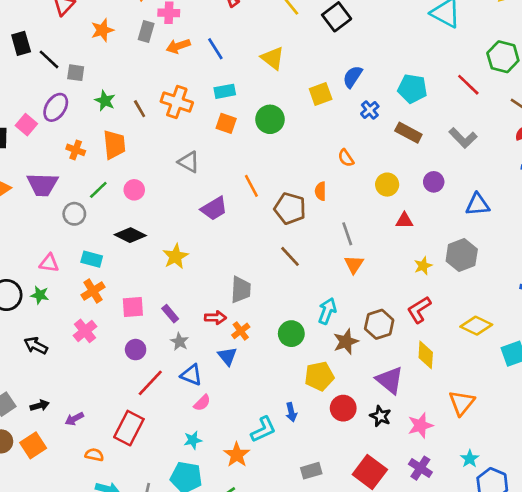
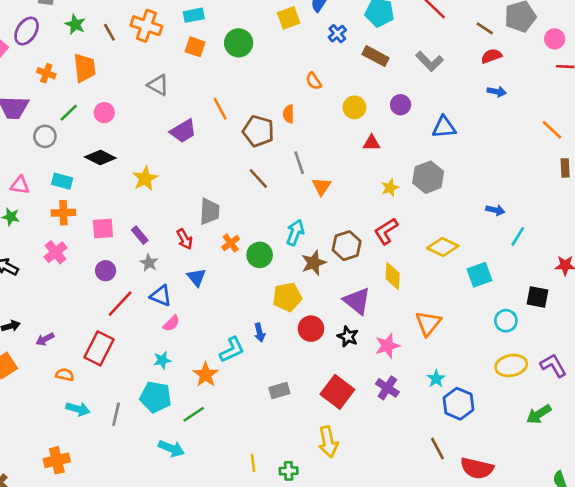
gray line: (347, 234) -> (299, 163), moved
orange cross: (93, 291) -> (63, 213), turned 30
red arrow: (215, 318) -> (185, 239), turned 60
orange cross: (241, 331) -> (231, 243), moved

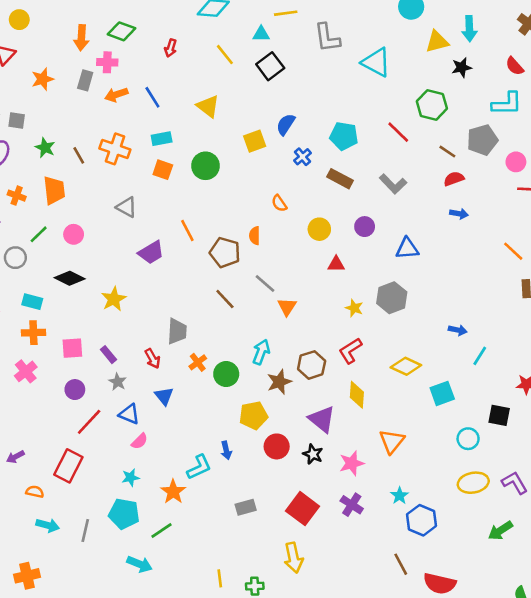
gray line: (299, 163) -> (265, 283), turned -30
yellow star: (390, 188) -> (354, 308), turned -30

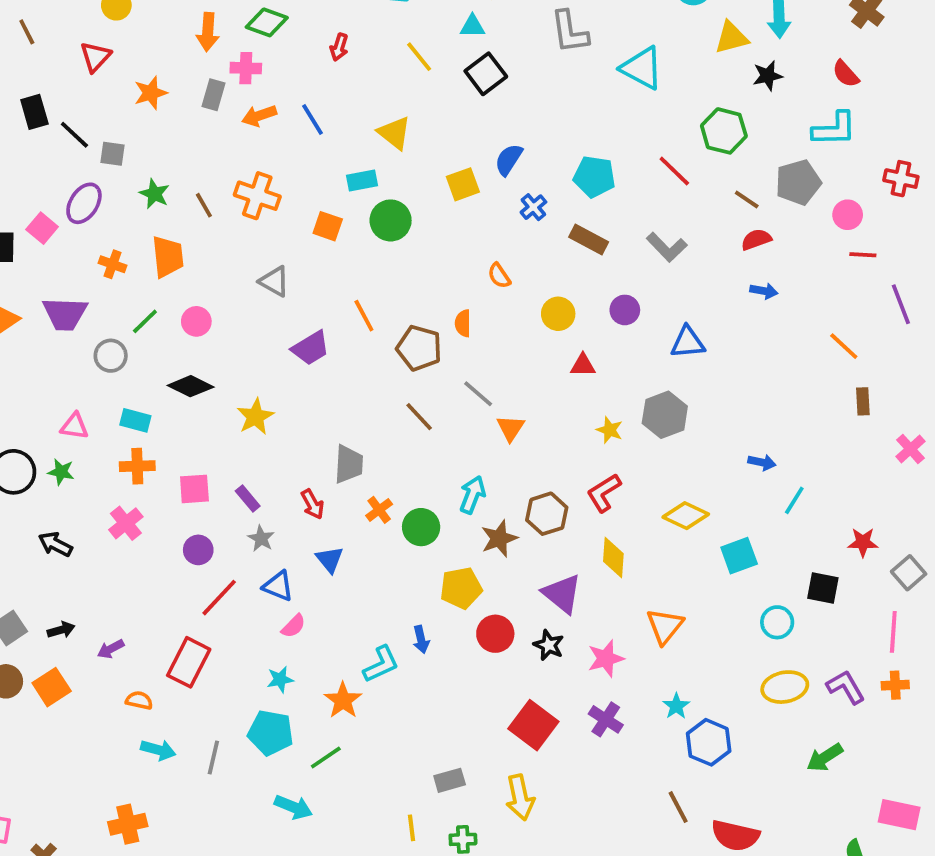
cyan rectangle: (162, 139) -> (362, 180), moved
gray rectangle: (246, 507) -> (450, 780), moved

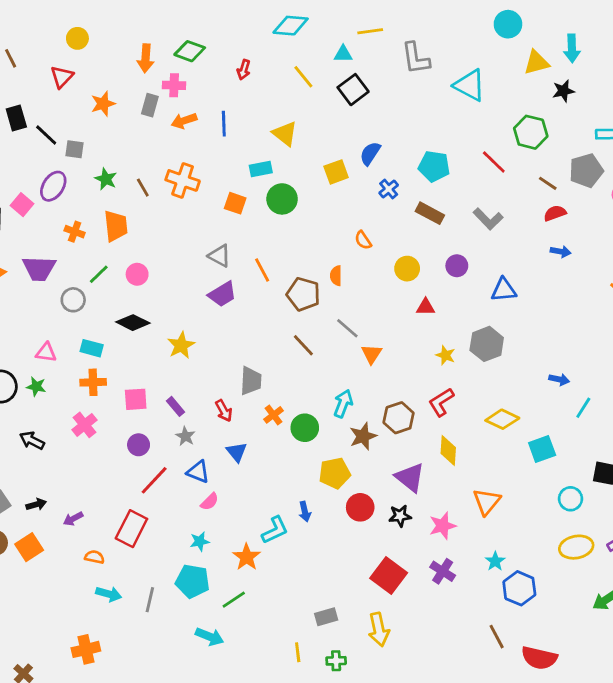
blue line: (312, 120) -> (224, 124), turned 30
gray triangle: (274, 281) -> (220, 256), moved
black star: (549, 645) -> (400, 516), turned -30

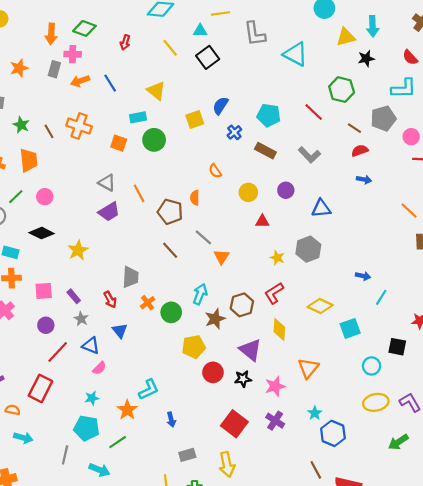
blue line: (224, 124) -> (110, 83), turned -30
blue arrow: (305, 512) -> (171, 420), moved
gray line: (150, 600) -> (65, 455), moved

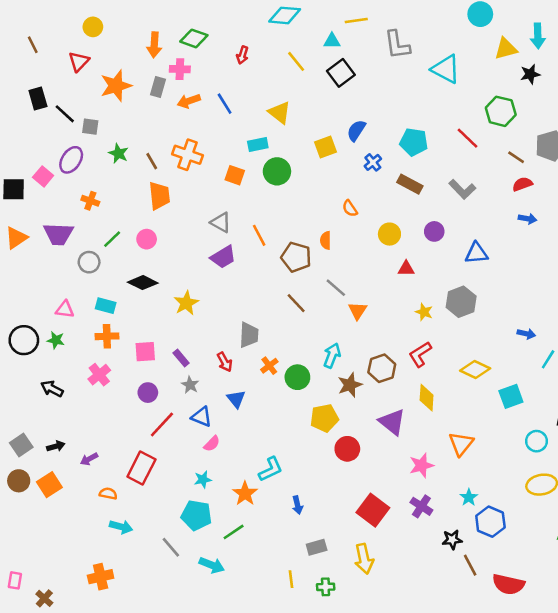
orange star: (19, 68) -> (116, 86), size x1.4
orange trapezoid: (29, 160) -> (159, 196), moved
black star: (243, 379) -> (452, 540), moved
gray line: (65, 455) -> (171, 547), turned -54

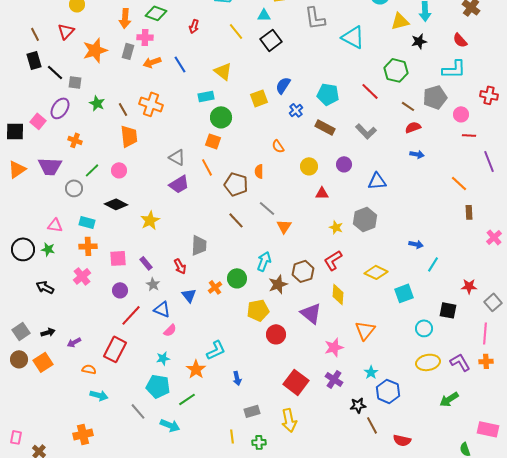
brown line: (33, 45) -> (35, 34), moved
orange square: (235, 175) -> (213, 141), moved
orange cross: (269, 366) -> (215, 287), moved
red semicircle: (508, 584) -> (402, 440), size x0.7

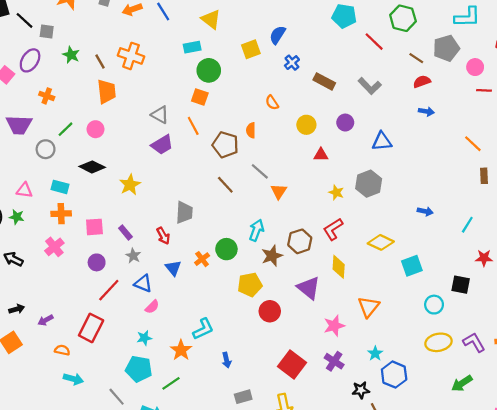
cyan pentagon: (328, 94) -> (344, 16), moved
cyan line: (433, 264) -> (467, 225), moved

